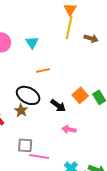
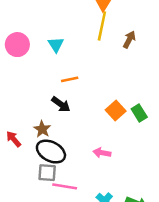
brown arrow: (91, 38) -> (129, 40), turned -80
black ellipse: (28, 95) -> (51, 152), moved
black arrow: (58, 105) -> (61, 104), moved

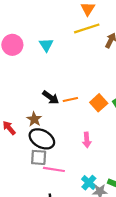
yellow line: (102, 26) -> (87, 28), turned 60
orange line: (70, 79) -> (70, 99), moved
pink arrow: (102, 153) -> (87, 140), turned -104

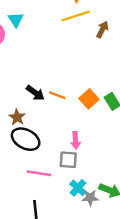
cyan triangle: (46, 45) -> (16, 20), moved
orange line: (70, 99) -> (57, 95), turned 32
gray square: (39, 157) -> (68, 160), moved

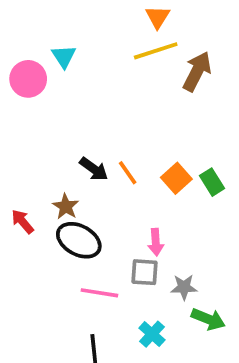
brown arrow: (102, 29) -> (197, 71), size x1.5
orange line: (57, 95) -> (128, 173), turned 35
cyan cross: (78, 188) -> (152, 334), moved
gray star: (90, 198) -> (184, 287), moved

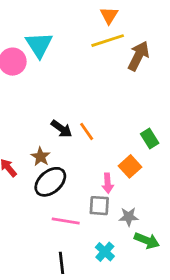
cyan triangle: (64, 56) -> (39, 45), size x1.5
orange square: (176, 178) -> (130, 166), moved
black ellipse: (79, 240) -> (50, 182), turned -68

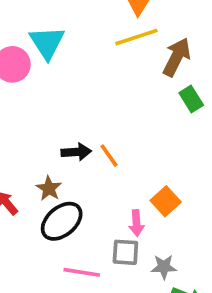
black arrow: (61, 129) -> (76, 152), turned -40
green rectangle: (150, 138) -> (191, 99), moved

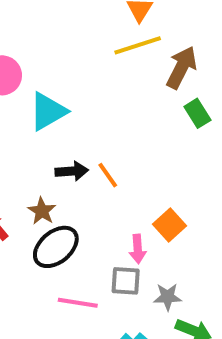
cyan triangle: (47, 42) -> (48, 111), moved, turned 33

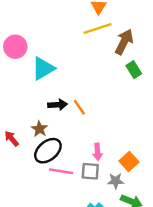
orange square: (170, 225) -> (129, 162), moved
pink line: (78, 303) -> (61, 171), moved

